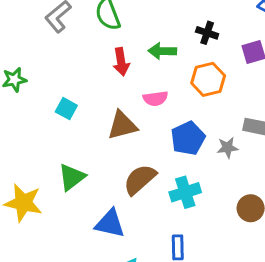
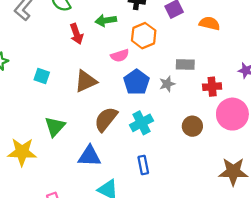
pink semicircle: (155, 98) -> (120, 56), moved

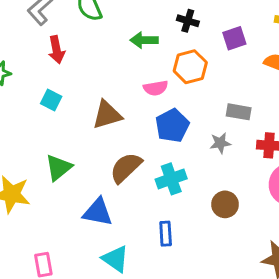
red arrow: (76, 34) -> (57, 50), moved
gray star: (167, 84) -> (220, 143), moved
brown circle: (192, 126) -> (225, 204), moved

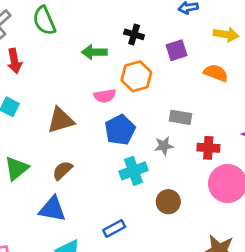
brown semicircle: (126, 168) -> (62, 170), moved, size x0.7
cyan cross: (171, 179) -> (133, 171), moved
blue rectangle: (166, 234) -> (114, 229), turned 65

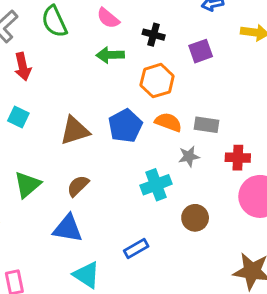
orange semicircle: (216, 73) -> (168, 122), moved
pink semicircle: (105, 96) -> (108, 18), moved, turned 50
blue pentagon: (120, 130) -> (125, 126), moved

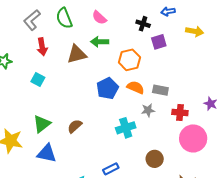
black cross: (154, 35) -> (143, 24), moved
brown triangle: (75, 131) -> (77, 54), moved
brown circle: (195, 218) -> (155, 159), moved
blue triangle: (68, 228) -> (47, 153), moved

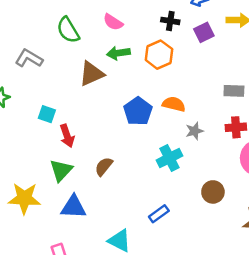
gray L-shape: (32, 20) -> (29, 58), moved, turned 80
purple square: (159, 42) -> (204, 32), moved
red arrow: (42, 47) -> (67, 136), moved
orange hexagon: (129, 60) -> (159, 55), moved
gray rectangle: (160, 90) -> (234, 91), moved

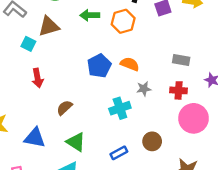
brown triangle: (92, 74) -> (49, 26), moved
cyan square: (47, 114) -> (28, 44), moved
green triangle: (61, 170) -> (76, 142), moved, turned -48
blue rectangle: (159, 214) -> (119, 153), moved

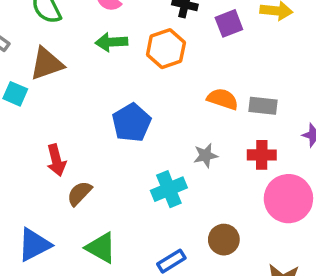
orange semicircle: (130, 64) -> (223, 99), moved
red arrow: (38, 78) -> (56, 160), moved
blue triangle: (35, 138) -> (34, 245), turned -35

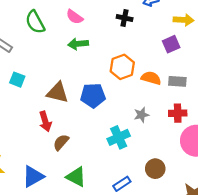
purple square: (229, 23) -> (171, 44), moved
orange hexagon: (166, 49) -> (122, 67), moved
brown triangle: (47, 64) -> (58, 93), moved, turned 35
blue pentagon: (131, 123) -> (93, 95), turned 30

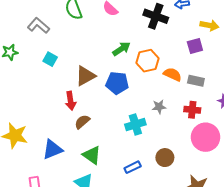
black cross: (125, 18) -> (156, 16), size x1.6
green arrow: (78, 44) -> (121, 49), moved, turned 144
brown triangle: (58, 93) -> (85, 76), turned -50

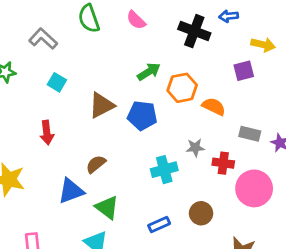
gray rectangle: (196, 81) -> (250, 134), moved
red arrow: (70, 101) -> (47, 133), moved
red cross: (192, 110) -> (223, 163), moved
blue triangle: (52, 149) -> (71, 191), moved

